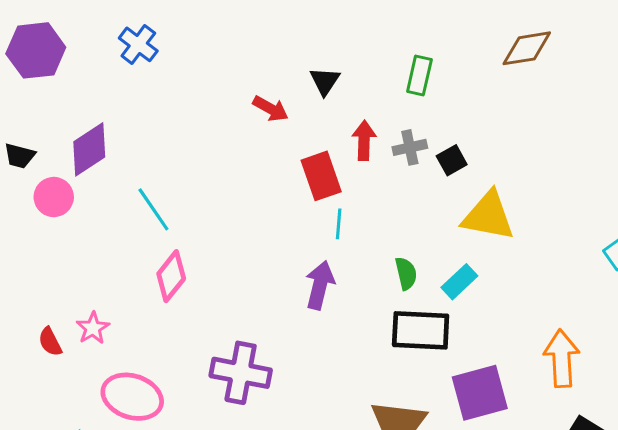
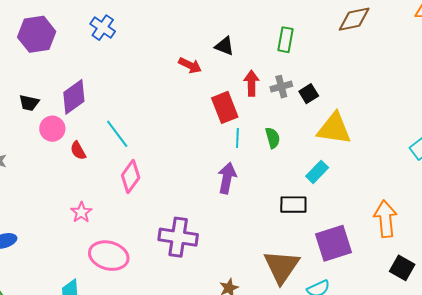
black triangle: (325, 81) -> (224, 46), turned -40
green semicircle: (406, 273) -> (273, 138), moved
black rectangle: (421, 330) -> (293, 205), size x0.7
red semicircle: (50, 342) -> (78, 151), moved

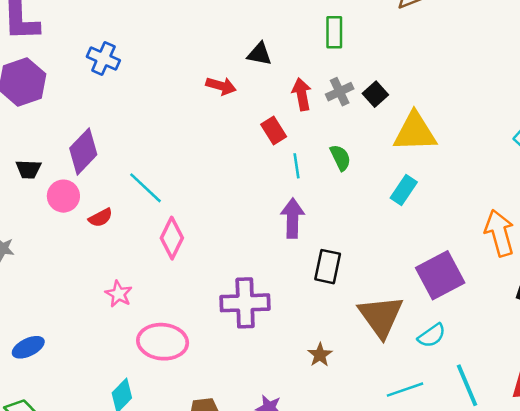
red rectangle: (225, 107) -> (274, 131), size x0.7
red semicircle: (78, 151) -> (101, 218), turned -78
black rectangle: (293, 205) -> (328, 267), moved, turned -68

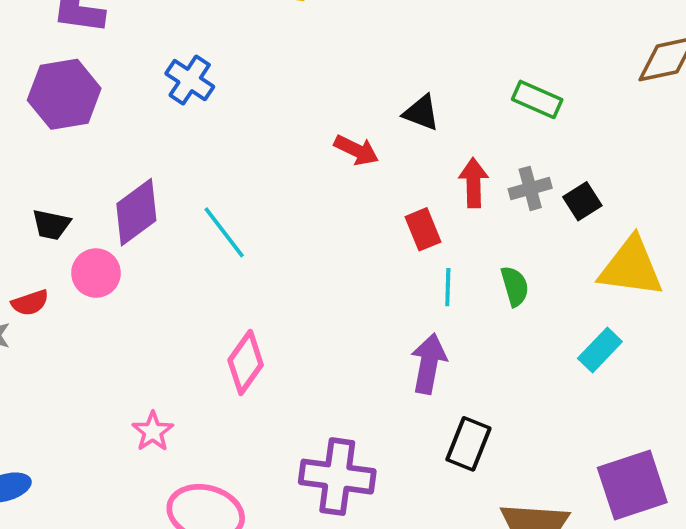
green rectangle: (334, 32) -> (537, 99), turned -76
cyan line: (145, 188) -> (224, 232), moved
red semicircle: (101, 218) -> (30, 303), moved

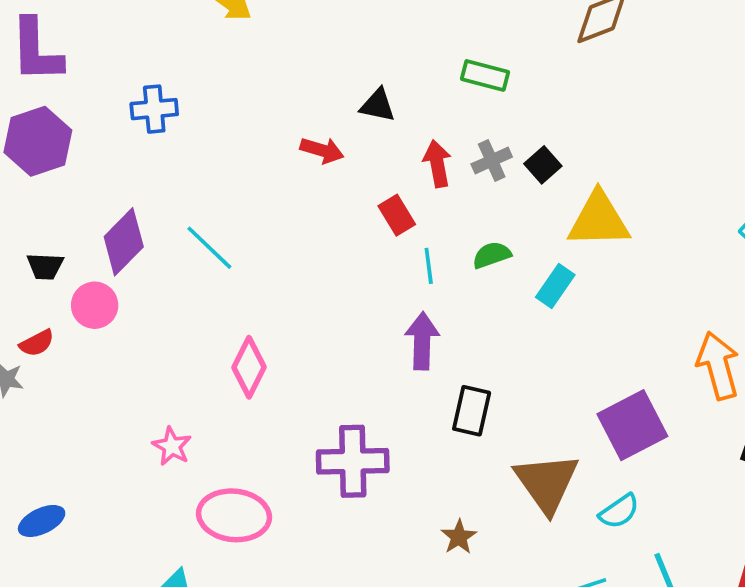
blue cross: (190, 80) -> (154, 109), turned -30
green semicircle: (515, 286) -> (492, 255), turned -84
cyan rectangle: (600, 350) -> (555, 286), moved

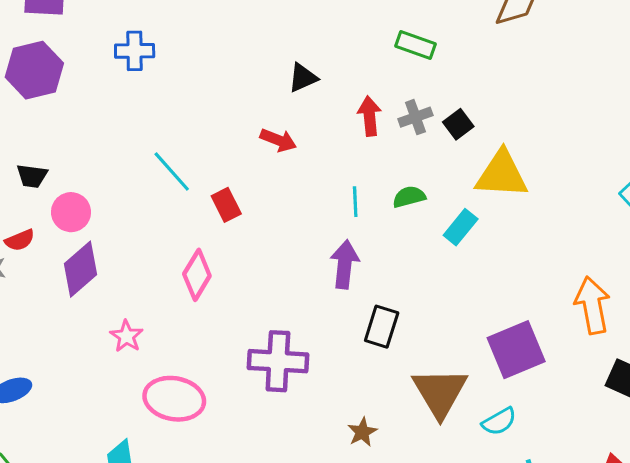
black triangle: (378, 105) -> (303, 78), moved, turned -40
red arrow: (322, 150) -> (278, 140), moved
red rectangle: (397, 215) -> (226, 205), moved
purple diamond: (124, 242) -> (80, 269), moved

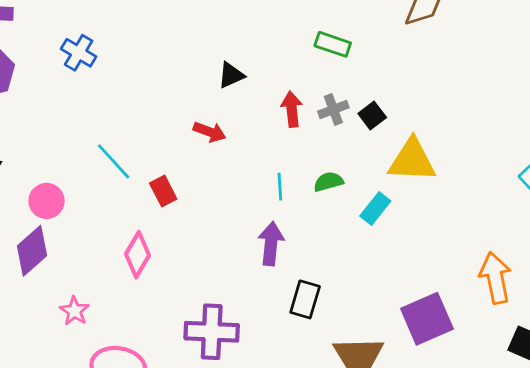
blue cross: (135, 51) -> (79, 53), turned 32
pink circle: (71, 212) -> (46, 201), moved

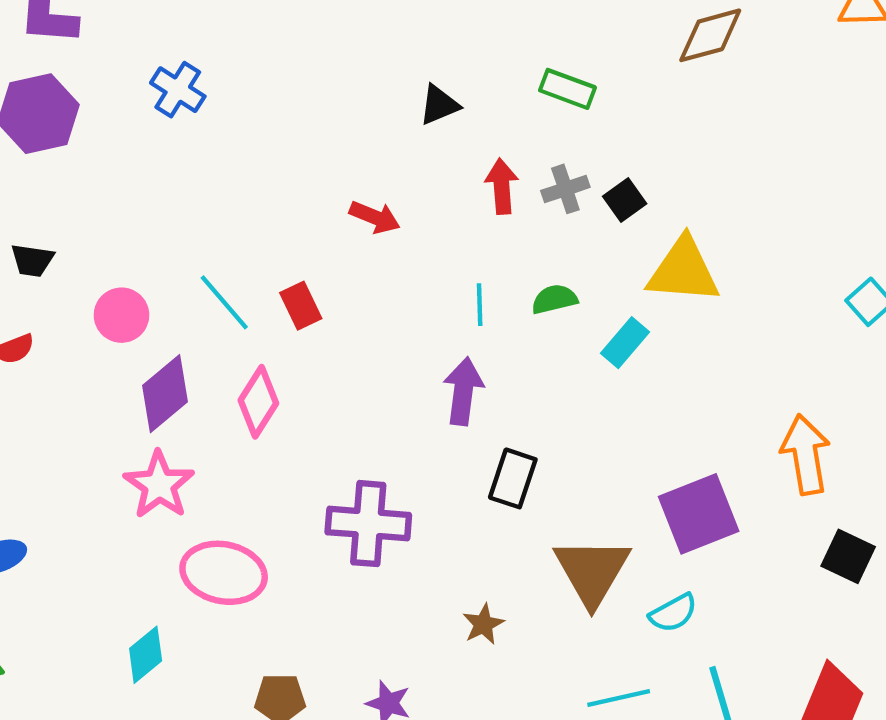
black triangle: (231, 75) -> (439, 105), moved
cyan line: (114, 161) -> (224, 302), moved
purple diamond: (32, 251) -> (165, 394), moved
pink star: (74, 311) -> (159, 485), size x1.5

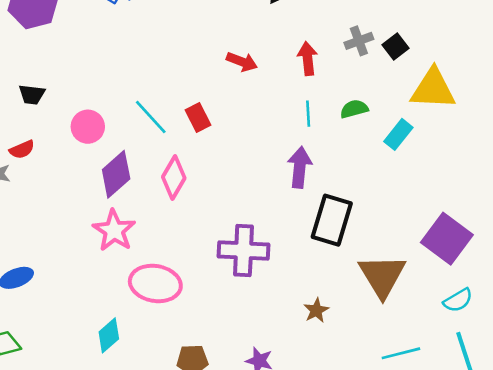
red arrow: (502, 186) -> (308, 59), moved
black rectangle: (513, 478) -> (332, 220), size x1.4
purple square: (699, 514) -> (447, 239), turned -30
cyan semicircle: (673, 613) -> (458, 300), moved

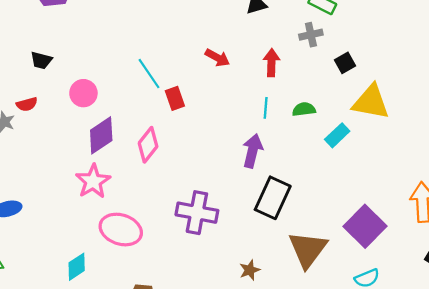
gray cross: (359, 41) -> (311, 35), moved
cyan line: (151, 117) -> (149, 74), moved

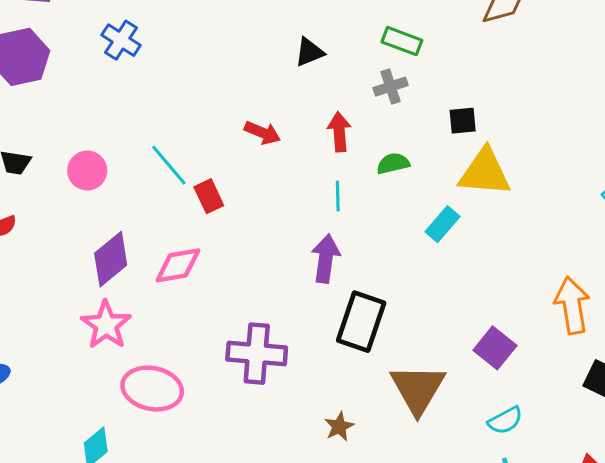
black square: (345, 63) -> (463, 121), moved, turned 30
pink circle: (83, 93) -> (87, 171), moved
green semicircle: (304, 109) -> (393, 163), moved
pink diamond: (148, 145) -> (178, 265), turned 48
purple square: (365, 226) -> (495, 348), size x0.7

